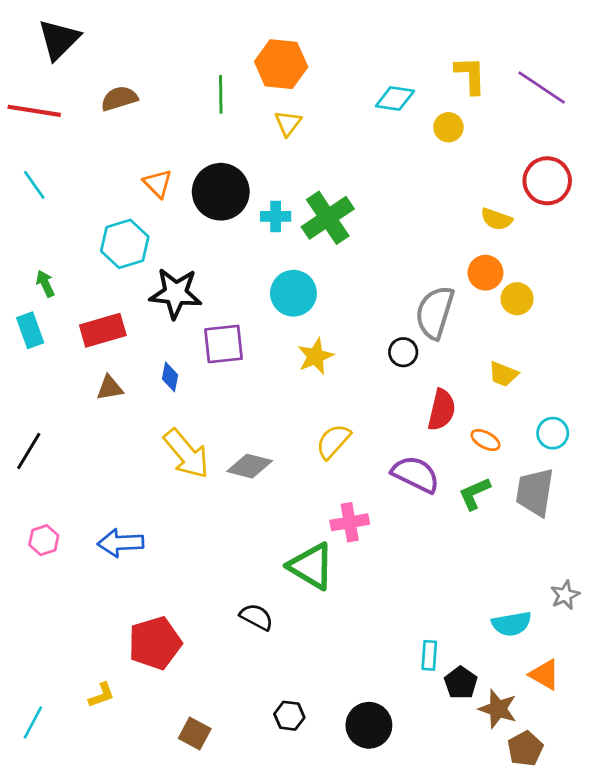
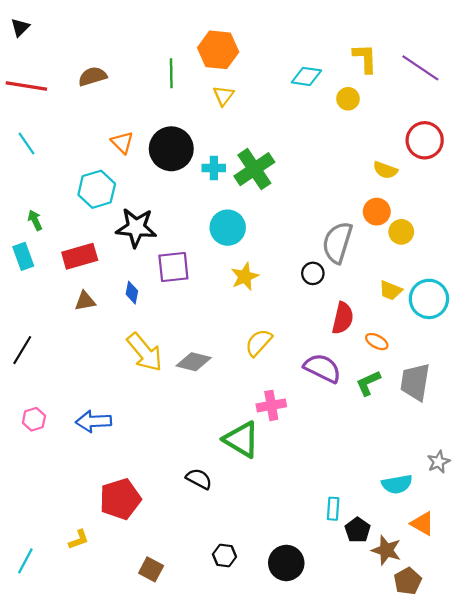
black triangle: (59, 39) -> (20, 27), moved, size x0.6
cyan circle: (553, 433) -> (429, 299), moved, size x1.6

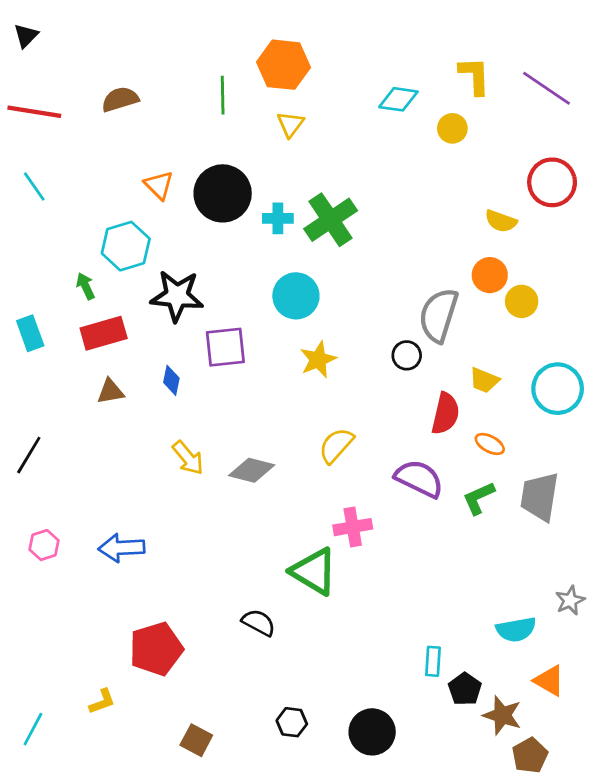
green arrow: (35, 220) -> (86, 286), moved
yellow trapezoid: (391, 290) -> (484, 380), moved
yellow arrow: (145, 352) -> (188, 458), size x0.7

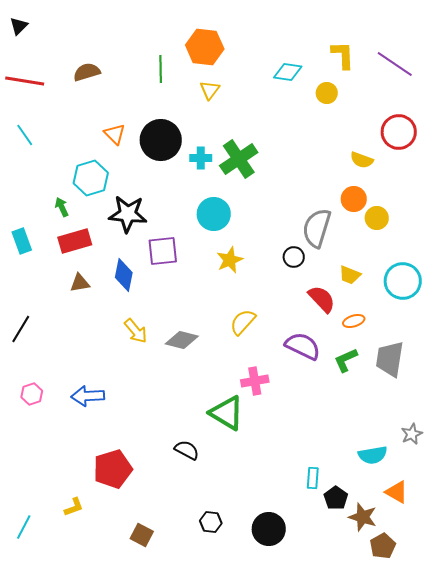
blue diamond: (171, 380) -> (124, 275), size x1.5
red semicircle: (445, 414) -> (322, 299), turned -56
orange ellipse: (490, 444) -> (354, 321), turned -45

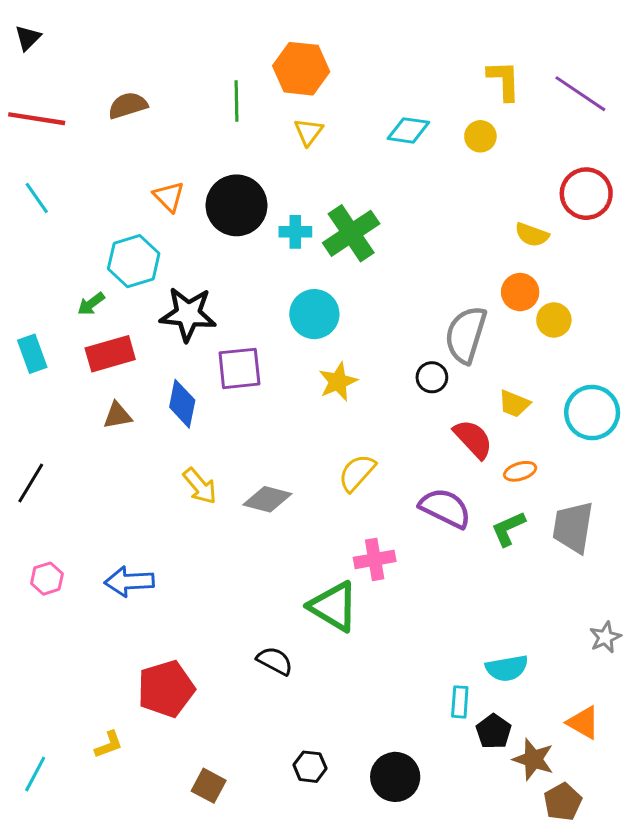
cyan diamond: (288, 72) -> (408, 130), moved
green arrow: (62, 207) -> (91, 304), turned -102
cyan semicircle: (373, 455) -> (507, 668), moved

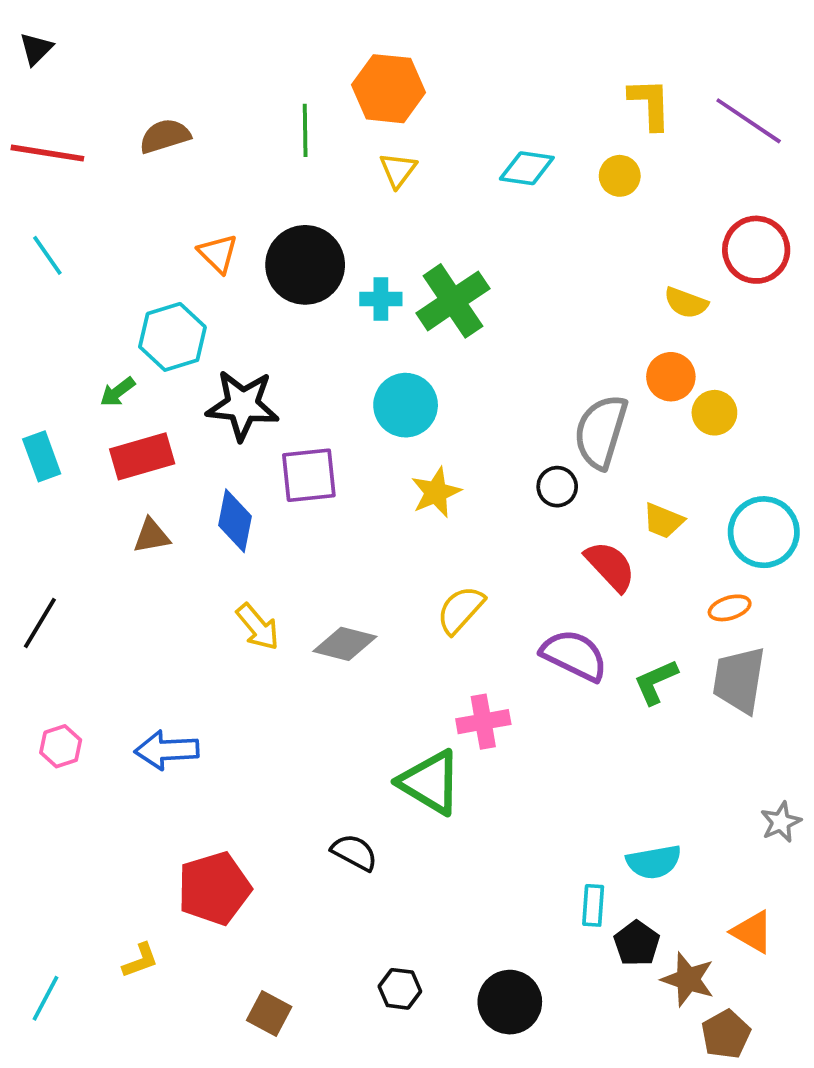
orange ellipse: (520, 471) -> (730, 608), moved

